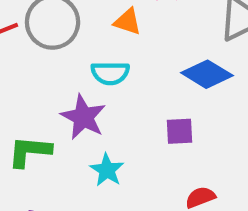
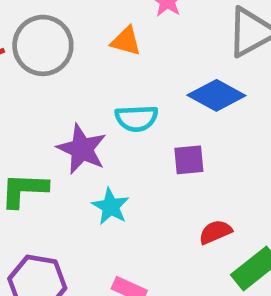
cyan semicircle: (110, 73) -> (137, 118), moved

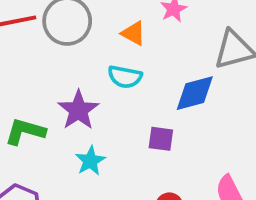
blue diamond: (216, 95) -> (195, 93), turned -57
cyan semicircle: (137, 118) -> (125, 77), moved

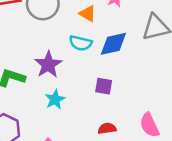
blue diamond: (195, 93) -> (113, 44), moved

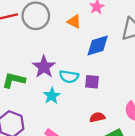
cyan semicircle: (81, 43) -> (69, 77), moved

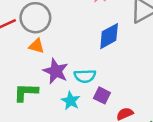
orange triangle: (74, 22) -> (37, 46), moved
purple square: (92, 82) -> (102, 95), moved, turned 32

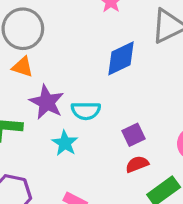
purple square: (102, 95) -> (134, 135), moved, turned 35

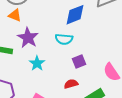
cyan semicircle: (86, 111) -> (64, 39), moved
red semicircle: (137, 164) -> (71, 84), moved

